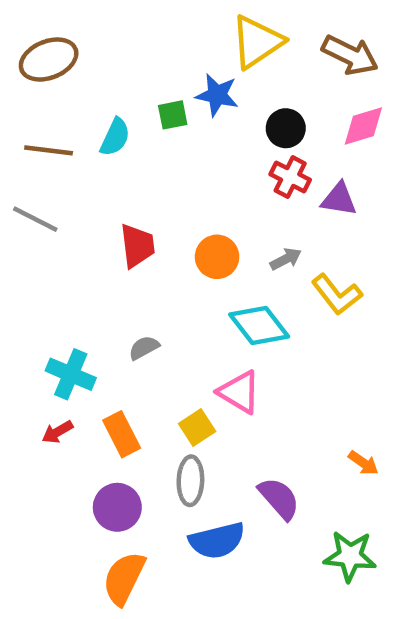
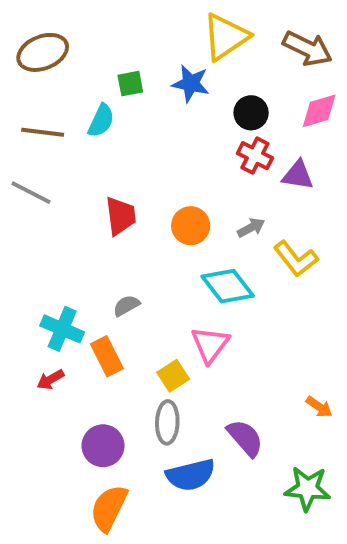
green square: (173, 115) -> (130, 84), moved
pink triangle: (239, 392) -> (210, 344), turned 36
orange rectangle: (122, 434) -> (107, 356), moved

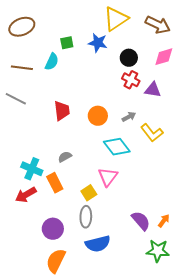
red arrow: (50, 380) -> (26, 195), size x1.5
orange arrow: (319, 407) -> (164, 221), moved, turned -88
purple semicircle: (245, 438) -> (141, 221), moved

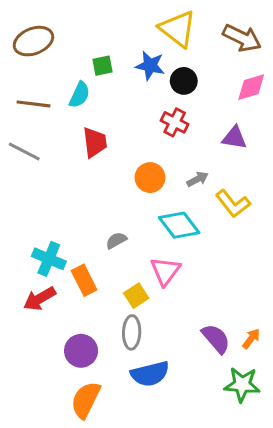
yellow triangle: (116, 19) -> (178, 29), turned -48
black circle: (129, 58) -> (184, 81), moved
red cross: (131, 80) -> (175, 122), moved
red trapezoid: (62, 111) -> (95, 142), moved
gray semicircle: (65, 157) -> (116, 240), moved

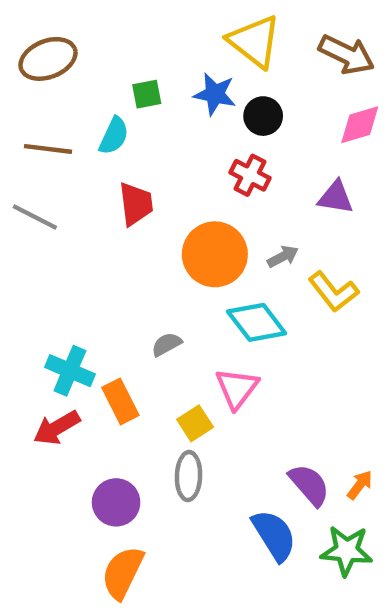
orange circle: (150, 178) -> (215, 254), size x1.5
blue semicircle: (150, 374) -> (274, 535), moved, turned -108

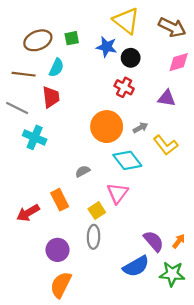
brown ellipse: (48, 59) -> (38, 40), moved
green square: (147, 94) -> (72, 38), moved
red trapezoid: (136, 204) -> (51, 97), moved
cyan cross: (70, 371) -> (35, 137), moved
blue semicircle: (274, 535) -> (136, 266), turned 92

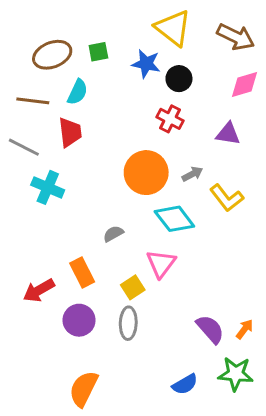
purple circle: (57, 250) -> (79, 320), moved
blue semicircle: (136, 266) -> (185, 384), moved, size x0.7

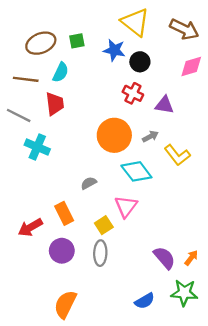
purple triangle: (228, 134) -> (164, 105), moved

